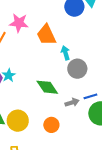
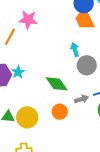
orange trapezoid: (46, 35) -> (84, 19), moved
orange circle: (51, 125) -> (60, 112), moved

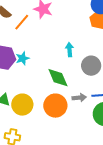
cyan arrow: (75, 50) -> (70, 50), moved
orange circle: (60, 112) -> (55, 106), size x1.5

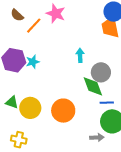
green diamond: (58, 78) -> (93, 86), moved
gray arrow: (79, 98) -> (97, 137), moved

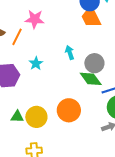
cyan star: (33, 62) -> (36, 63), moved

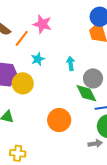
cyan star: (36, 63) -> (38, 59), moved
yellow circle: (36, 117) -> (23, 83), moved

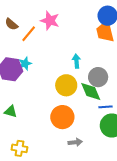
cyan star: (38, 59) -> (25, 64), moved
yellow circle: (23, 83) -> (66, 85), moved
gray arrow: (95, 144) -> (75, 142), moved

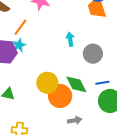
orange line: (29, 34) -> (20, 27), moved
yellow circle: (66, 85) -> (47, 83), moved
green diamond: (91, 91) -> (76, 84), moved

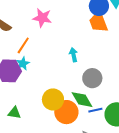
gray circle: (93, 54) -> (92, 78), moved
blue line: (102, 83) -> (95, 110), moved

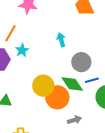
cyan star: (23, 63) -> (22, 50), moved
blue line: (95, 110) -> (92, 80), moved

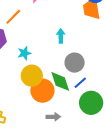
cyan star: (22, 50) -> (24, 53), moved
blue line: (92, 80) -> (80, 83), turned -40

